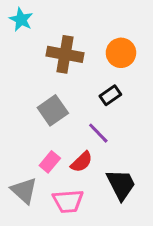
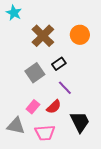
brown cross: (65, 54) -> (43, 36), turned 35
black rectangle: (110, 95) -> (59, 64), moved
gray triangle: (24, 191) -> (16, 126), turned -30

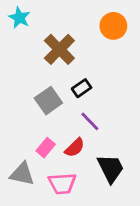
orange circle: (80, 35) -> (113, 26), moved

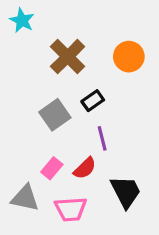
orange circle: (113, 26) -> (129, 57), moved
purple line: (90, 121) -> (102, 138), turned 30

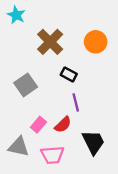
black rectangle: (93, 101) -> (69, 74), turned 63
gray square: (55, 115) -> (26, 85), moved

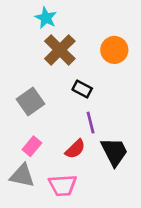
cyan star: (16, 15) -> (46, 18), moved
pink rectangle: (38, 125) -> (32, 146), moved
black trapezoid: (93, 142) -> (114, 152), moved

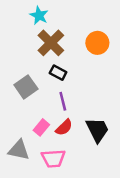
black rectangle: (82, 89) -> (58, 73), moved
purple line: (91, 123) -> (63, 101), moved
pink rectangle: (32, 146) -> (41, 127), moved

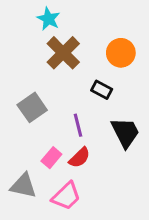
black rectangle: (58, 73) -> (102, 90), moved
black trapezoid: (97, 130) -> (125, 133), moved
pink trapezoid: (53, 158) -> (66, 196), turned -40

